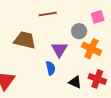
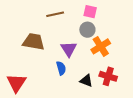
pink square: (98, 17) -> (90, 12), moved, turned 32
orange cross: (91, 49) -> (101, 46), turned 36

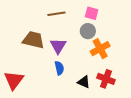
purple triangle: (69, 49) -> (58, 46), moved

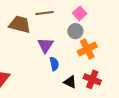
pink square: (92, 13) -> (80, 13), turned 32
brown trapezoid: (33, 40) -> (20, 24), moved
blue semicircle: (59, 68) -> (54, 64), moved

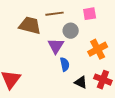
pink square: (80, 13) -> (90, 14), turned 32
gray circle: (75, 31) -> (71, 31), moved

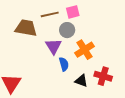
pink square: (90, 14) -> (73, 12), moved
orange cross: (98, 49) -> (85, 50), moved

